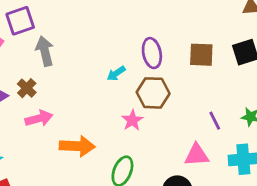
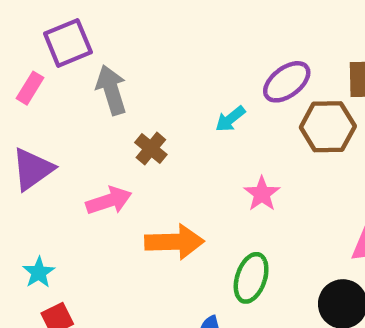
purple ellipse: (152, 53) -> (287, 82), turned 68
brown cross: (27, 88) -> (151, 149), moved
brown hexagon: (153, 93) -> (328, 127), moved

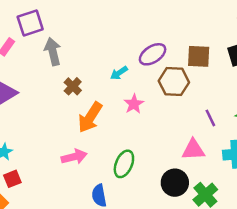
pink star: (262, 194) -> (134, 104), moved
pink arrow: (109, 201) -> (74, 157), moved
orange arrow: (174, 242) -> (90, 117), moved, turned 120

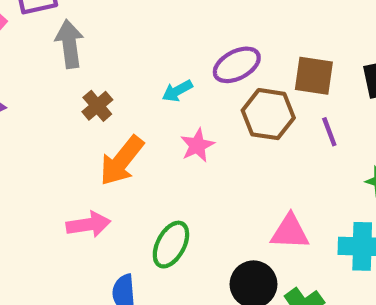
purple line: (210, 118) -> (329, 132), moved

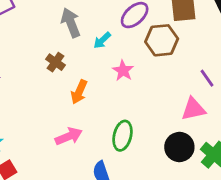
gray arrow: (69, 44) -> (71, 23), moved
purple line: (329, 132) -> (207, 78), moved
orange arrow: (122, 161) -> (79, 92), size x0.7

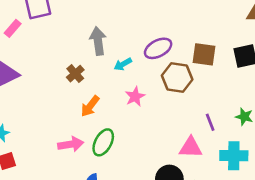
green ellipse: (122, 136) -> (103, 142), moved

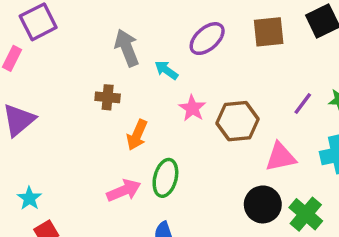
cyan arrow: (123, 64) -> (166, 70), turned 78
brown cross: (75, 74) -> (108, 97), turned -30
brown hexagon: (177, 77) -> (237, 121), moved
purple line: (210, 122) -> (303, 104), moved, turned 72

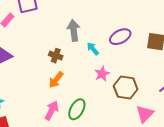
orange arrow: (137, 135) -> (56, 80), moved
pink triangle: (281, 157) -> (145, 114), turned -48
pink arrow: (124, 191) -> (52, 110), turned -54

